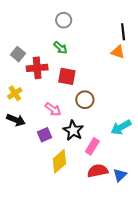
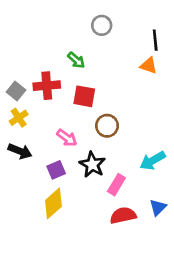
gray circle: (64, 20) -> (102, 25), moved
gray square: (18, 54) -> (16, 91), moved
yellow diamond: (59, 161) -> (53, 203), moved
blue triangle: (120, 175) -> (158, 207), moved

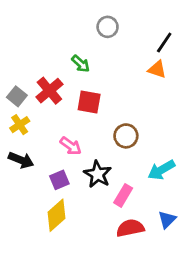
black line: (155, 40) -> (164, 42), turned 40
red cross: (47, 86) -> (49, 91), turned -35
brown circle: (107, 126) -> (126, 136), moved

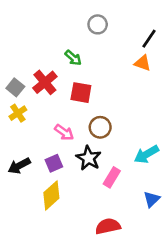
brown circle: (126, 136) -> (100, 127), moved
black arrow: (21, 160) -> (19, 166), moved, turned 130
red semicircle: (130, 228) -> (108, 226), moved

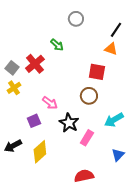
red square: (81, 93) -> (97, 72), moved
brown circle: (100, 127) -> (89, 96), moved
purple square: (54, 163) -> (34, 121), moved
black arrow: (19, 166) -> (13, 146), moved

